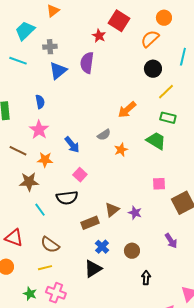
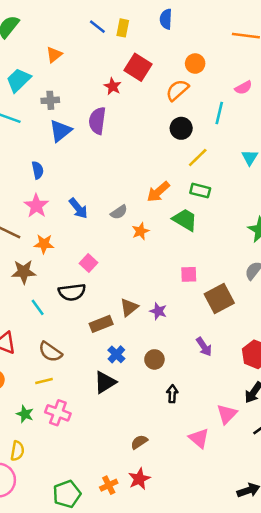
orange arrow: (127, 110) -> (158, 192), moved
blue arrow: (72, 145) -> (78, 208), moved

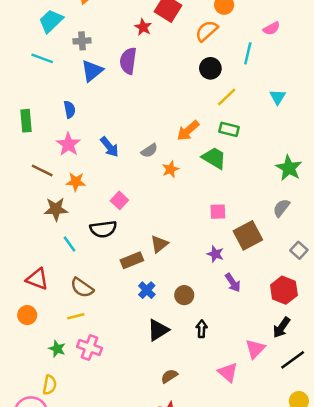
purple star: (158, 311) -> (215, 254), moved
black triangle: (105, 382) -> (158, 330), moved

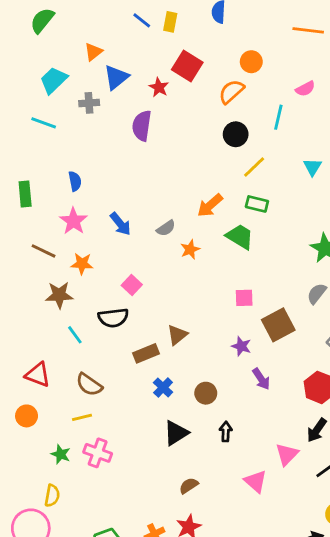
blue triangle: (92, 71) -> (116, 77), moved

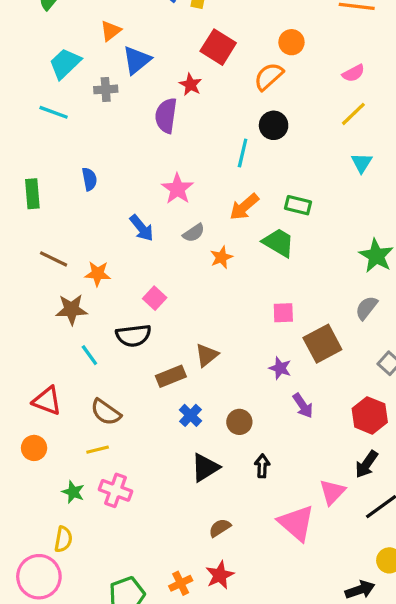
red star: (159, 87) -> (190, 85), moved
cyan line: (278, 117) -> (243, 153), moved
yellow line: (254, 167) -> (353, 114), moved
pink star: (73, 221) -> (177, 189), moved
pink triangle: (256, 481) -> (296, 523), size x1.4

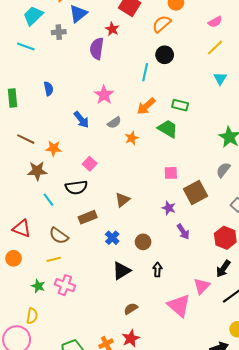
brown rectangle: (171, 376) -> (88, 217), moved

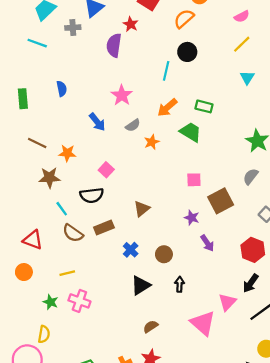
brown semicircle: (59, 236) -> (73, 233), moved

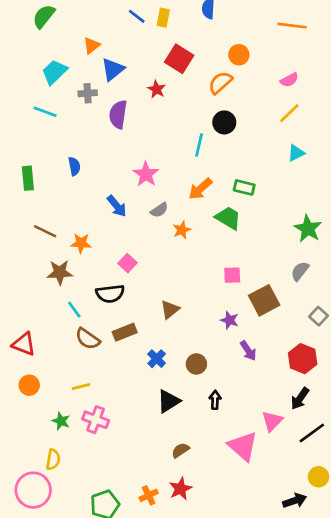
purple semicircle: (114, 45) -> (118, 114), moved
cyan triangle: (247, 78) -> (296, 153), turned 32
red triangle: (33, 240) -> (24, 344), moved

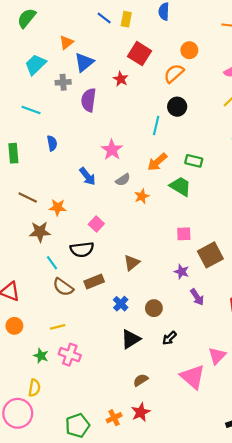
cyan line: (45, 112) -> (31, 110), moved
black arrow: (215, 400) -> (169, 338), turned -136

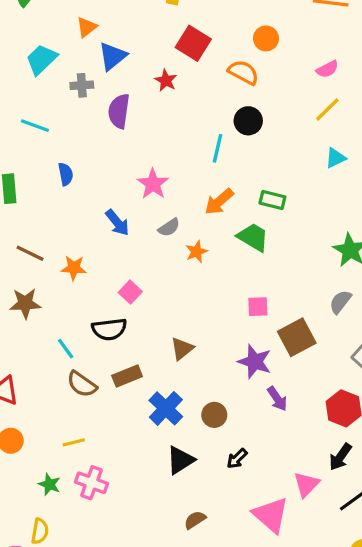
orange semicircle: (174, 73) -> (243, 72), turned 70
brown star: (40, 232) -> (25, 303), moved
purple star: (182, 272) -> (255, 362), size x1.5
blue cross: (121, 304) -> (166, 408), size x1.5

